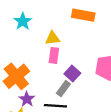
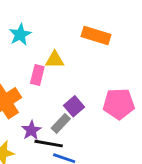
pink rectangle: (54, 55) -> (37, 75), moved
purple star: (27, 99) -> (31, 130), moved

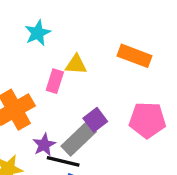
orange rectangle: (96, 35) -> (135, 56), moved
gray rectangle: (61, 123) -> (79, 139), size x1.5

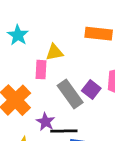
purple square: (95, 120) -> (91, 90), moved
gray rectangle: (79, 139) -> (70, 94), moved, turned -68

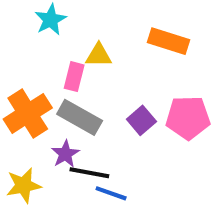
gray rectangle: (70, 94) -> (80, 117), moved, turned -36

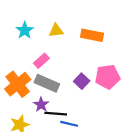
yellow triangle: (99, 55) -> (56, 31), moved
pink rectangle: (74, 77) -> (41, 61), turned 40

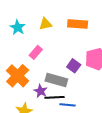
gray rectangle: (47, 83) -> (56, 80), moved

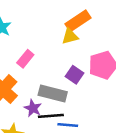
yellow triangle: (45, 24) -> (70, 36), moved
orange rectangle: (78, 24) -> (78, 21), turned -36

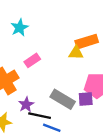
purple square: (74, 75) -> (86, 99), moved, turned 35
gray rectangle: (53, 94) -> (63, 99), moved

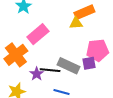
pink rectangle: (32, 60) -> (38, 34), size x1.5
black line: (40, 116) -> (50, 70), moved

